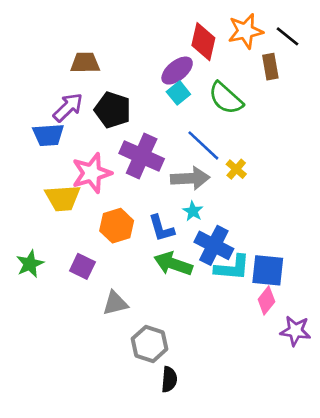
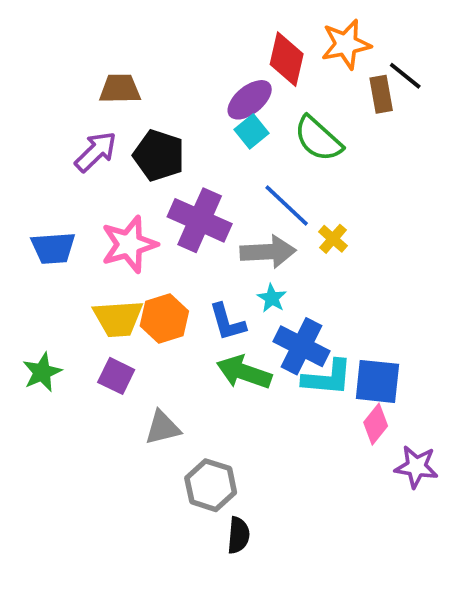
black line: (287, 36) -> (405, 76), moved
blue trapezoid: (48, 135) -> (53, 248), moved
yellow trapezoid: (63, 198) -> (118, 318), moved

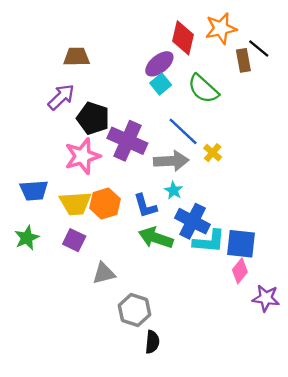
black pentagon: (159, 155) -> (93, 118), moved
blue trapezoid: (53, 248) -> (34, 190), moved

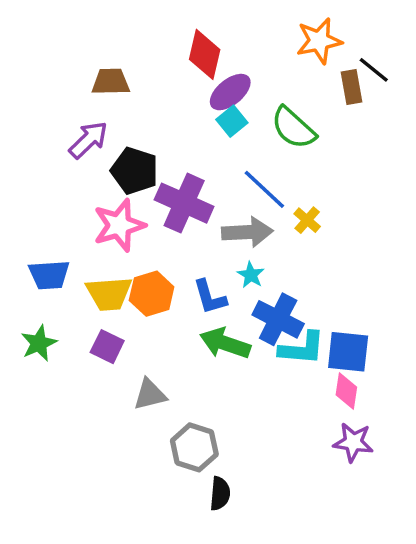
red diamond: (183, 38) -> (205, 54), moved
pink diamond: (240, 271) -> (346, 391), turned -30
purple star: (266, 298) -> (353, 442), moved

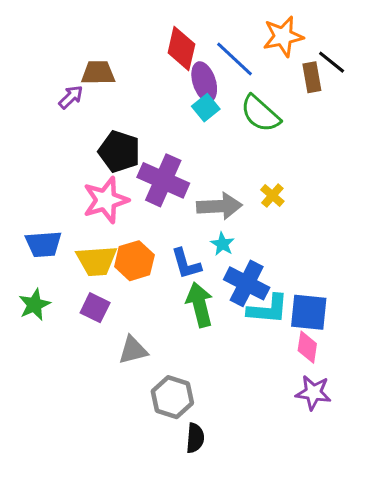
purple ellipse: (230, 92) -> (204, 82), turned -69
purple arrow: (88, 140) -> (71, 97), moved, size x0.7
blue line: (264, 189) -> (235, 59), moved
green arrow: (225, 343) -> (200, 305), turned 57

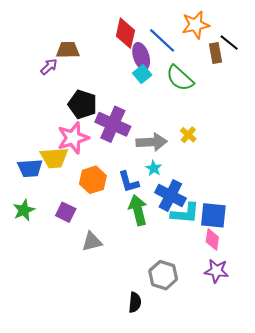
yellow trapezoid: (97, 261) -> (54, 158), moved
gray hexagon: (172, 397) -> (163, 275), moved

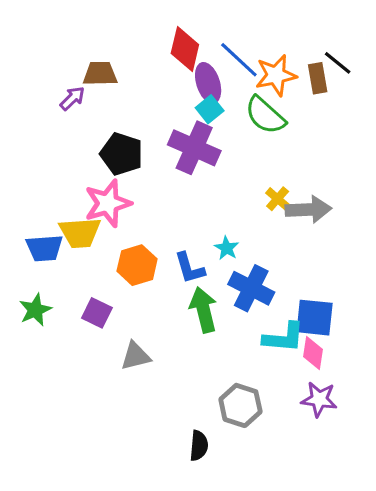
orange star: (196, 25) -> (276, 75), moved
purple cross: (113, 124) -> (194, 148), moved
gray arrow: (152, 142) -> (308, 209), moved
cyan L-shape: (185, 213) -> (284, 338), moved

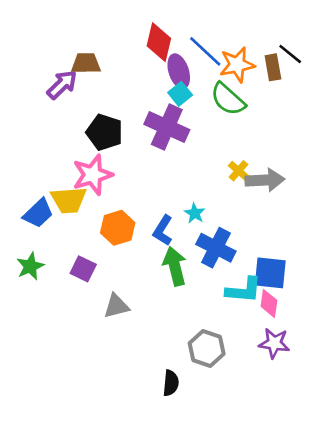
purple arrow: (72, 98) -> (62, 85), size x1.4
blue trapezoid: (44, 248) -> (38, 213), turned -40
blue L-shape: (190, 268) -> (163, 230), turned 48

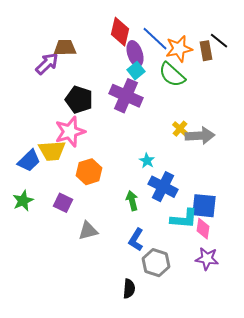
blue L-shape: (163, 230) -> (136, 240), moved
green arrow: (175, 266) -> (132, 201), size x0.7

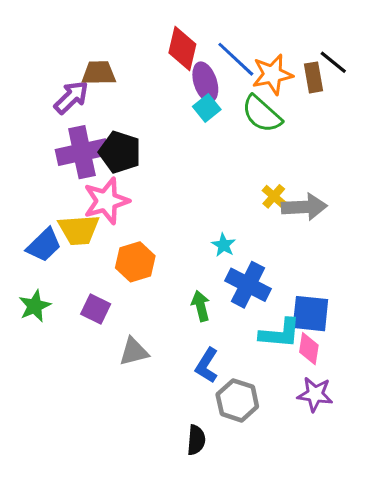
purple cross: (126, 96) -> (82, 152), moved, turned -36

